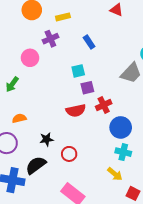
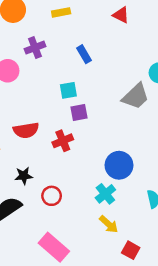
yellow rectangle: (63, 17) -> (61, 12), moved
red cross: (104, 105) -> (63, 141), moved
red semicircle: (76, 111) -> (26, 130), moved
cyan cross: (123, 152) -> (105, 194), moved, turned 35

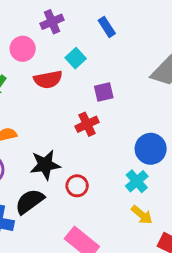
cyan square: (68, 90) -> (76, 58), moved, turned -30
red semicircle: (26, 130) -> (48, 79), moved
black star: (24, 176) -> (45, 165), size x1.5

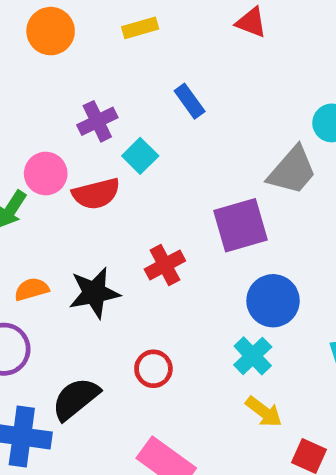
purple cross: (52, 22) -> (97, 121), moved
pink circle: (23, 49) -> (46, 174), moved
purple square: (104, 92) -> (241, 225), moved, size x1.6
black star: (45, 165) -> (94, 293), moved

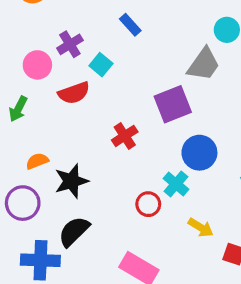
pink circle: (46, 174) -> (37, 65), moved
black star: (94, 293) -> (71, 181), moved
cyan cross: (253, 356) -> (176, 184), moved
red circle: (153, 369) -> (148, 204), moved

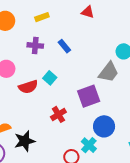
purple cross: (70, 44) -> (35, 45), moved, turned 35
cyan square: (101, 65) -> (50, 78), moved

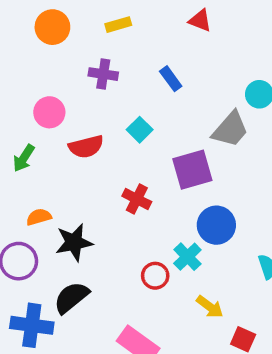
blue rectangle: (64, 46) -> (171, 79), moved
cyan square: (50, 78) -> (140, 130), moved
red cross: (58, 114) -> (137, 199), turned -35

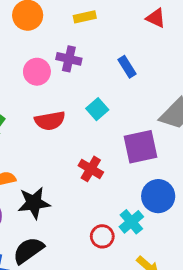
pink circle: (49, 112) -> (37, 72), moved

